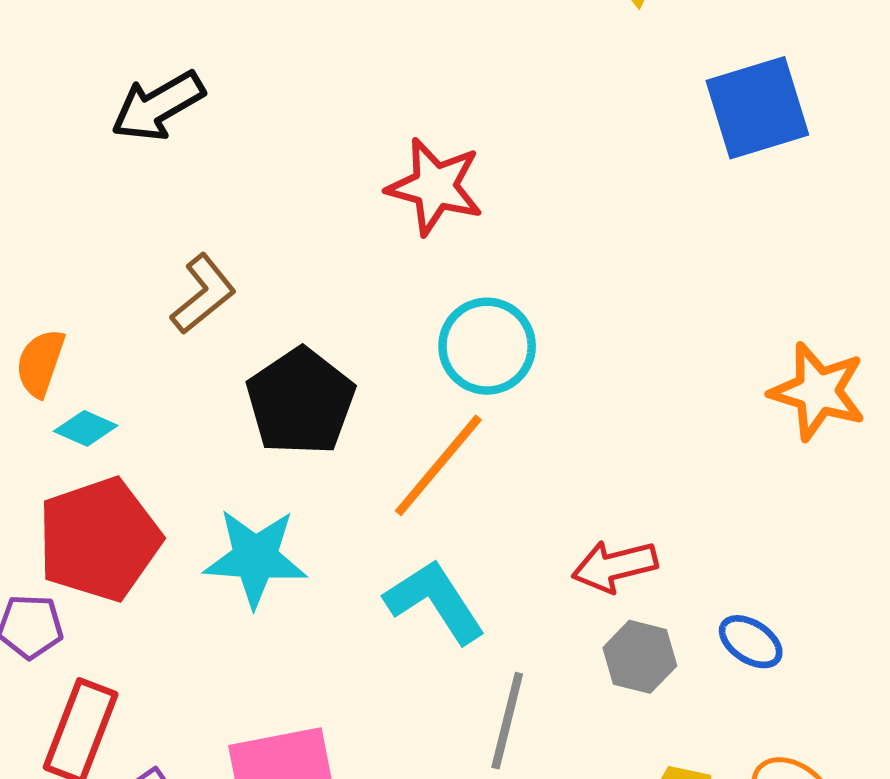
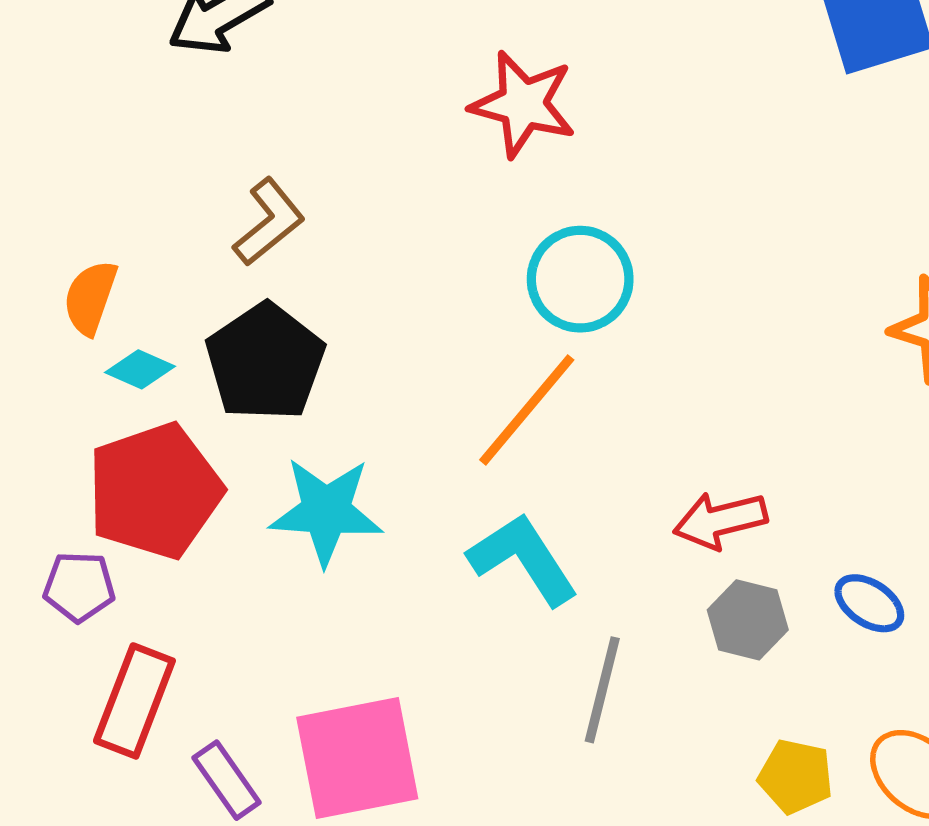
black pentagon: (301, 402) -> (265, 362), moved

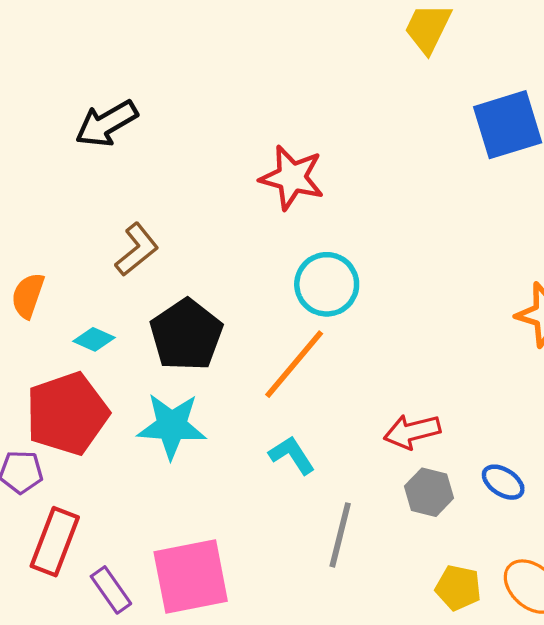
black pentagon: (265, 362) -> (186, 335), moved
cyan diamond: (140, 369) -> (94, 339), moved
cyan L-shape: (523, 559) -> (292, 455), size x0.7

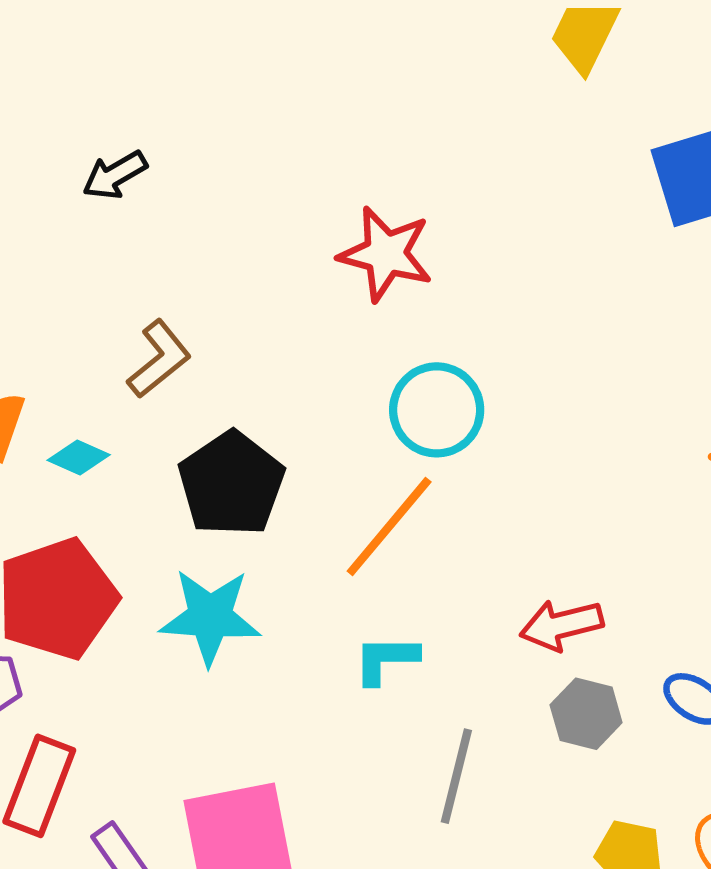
black arrow: (106, 124) -> (115, 175), size x0.7
cyan diamond: (94, 339) -> (79, 458), moved
cyan L-shape: (292, 455) -> (386, 660), turned -57

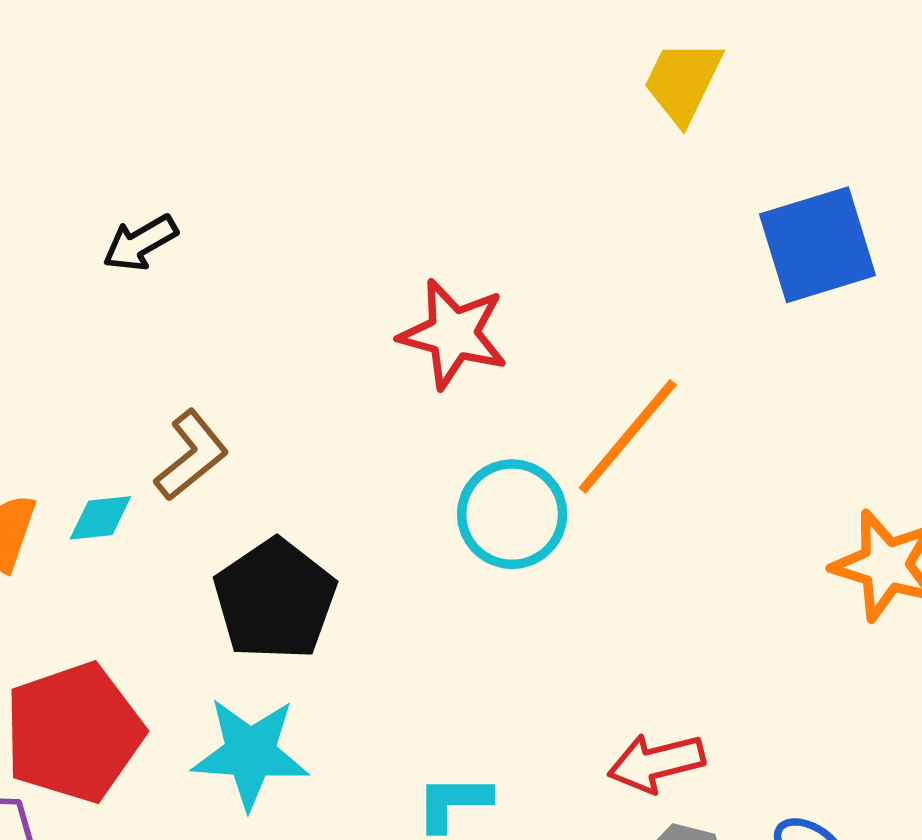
cyan diamond: (79, 458) -> (100, 518), moved, turned -30
orange line: (389, 527) -> (628, 436), moved

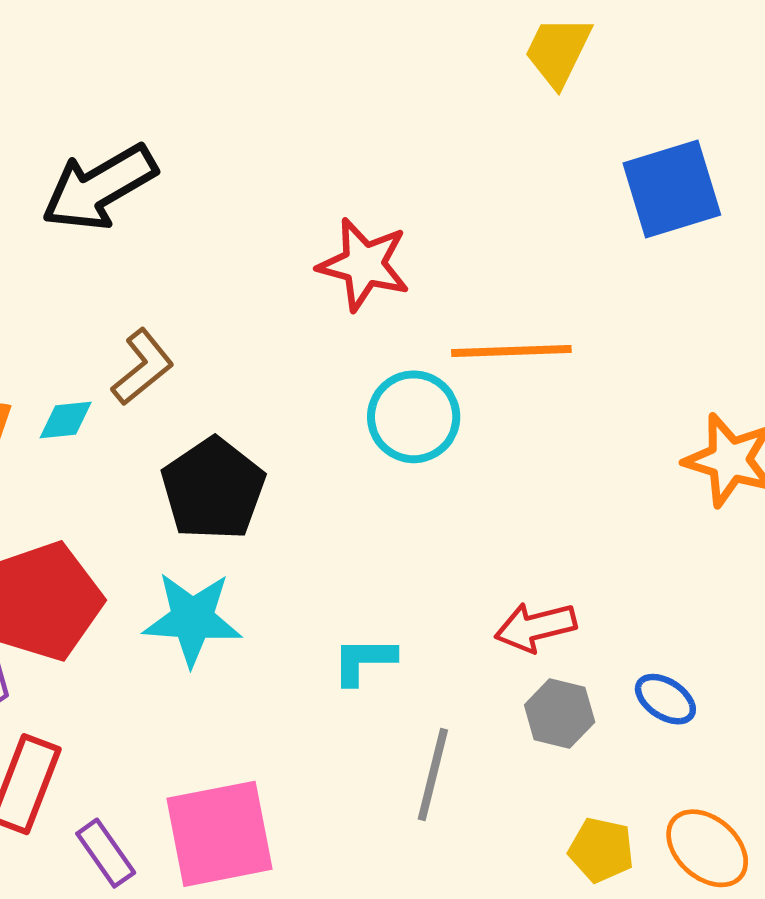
black arrow: (140, 243) -> (99, 187), size x1.8
orange line: (628, 436) -> (511, 351), turned 48

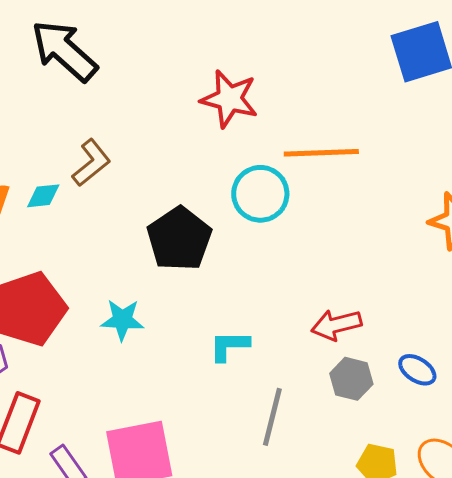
black arrow: (99, 187) -> (64, 51), turned 72
black pentagon: (213, 489) -> (179, 239), moved
cyan star: (192, 619) -> (122, 320), size x0.7

